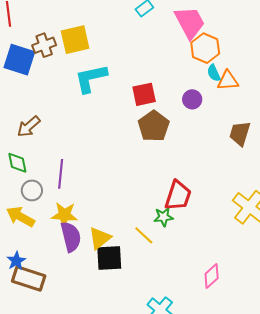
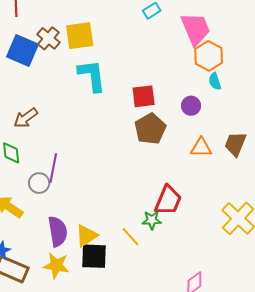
brown cross: (44, 45) -> (48, 38), turned -35
cyan L-shape: (91, 78) -> (92, 76), turned 90
orange triangle: (228, 81) -> (201, 148), moved
gray circle: (32, 190) -> (39, 183), moved
yellow star: (64, 215) -> (56, 265), moved

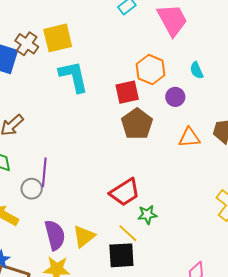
orange hexagon: (209, 56) -> (151, 70), moved
red trapezoid: (168, 200) -> (125, 192), moved, turned 40
black square: (94, 256) -> (121, 255), moved

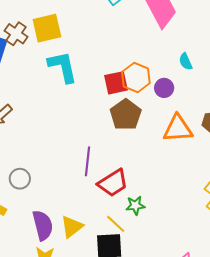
orange hexagon: (151, 70) -> (136, 77), moved
orange triangle: (189, 138) -> (178, 129), size x1.4
purple line: (44, 172) -> (87, 161), moved

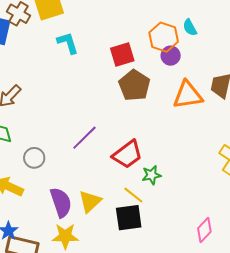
cyan L-shape: (63, 67) -> (68, 43), size x0.7
orange hexagon: (136, 77) -> (164, 37), moved
purple line: (87, 161) -> (84, 138), moved, turned 44

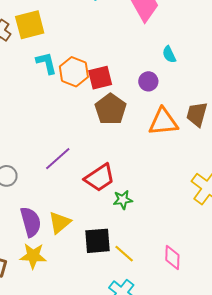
orange hexagon: (164, 37) -> (74, 72), moved
yellow line: (133, 195) -> (124, 254), moved
pink diamond: (204, 230) -> (172, 257), turned -45

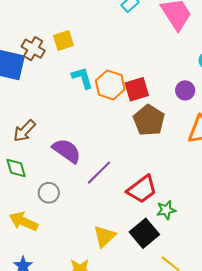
yellow square: (30, 25) -> (63, 40), size x0.7
purple semicircle: (31, 222) -> (67, 151), moved, turned -36
black square: (98, 241) -> (144, 233), moved, turned -32

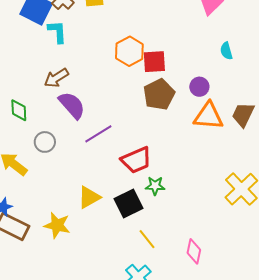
cyan L-shape: (82, 78) -> (57, 32), moved
purple circle: (185, 90) -> (199, 87), moved
brown arrow: (24, 131) -> (56, 78), moved

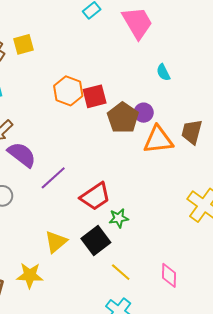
brown pentagon: (159, 94) -> (123, 118), moved

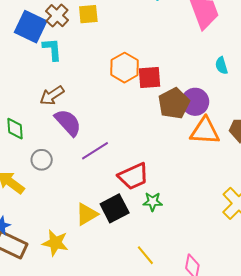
purple circle: (144, 113) -> (195, 102), size x1.4
black square: (96, 241) -> (115, 208), moved

